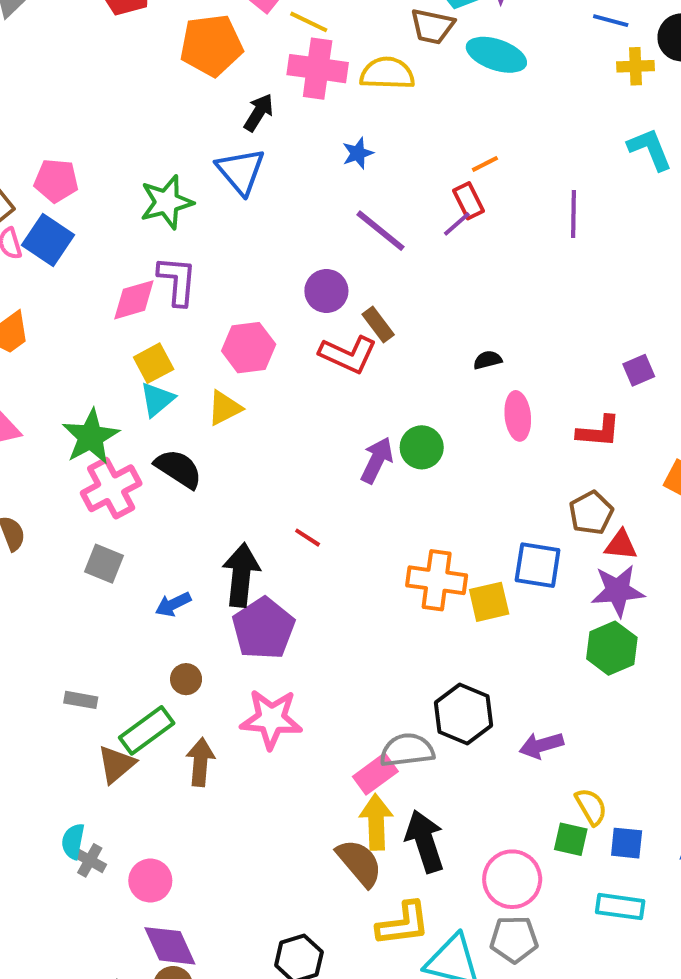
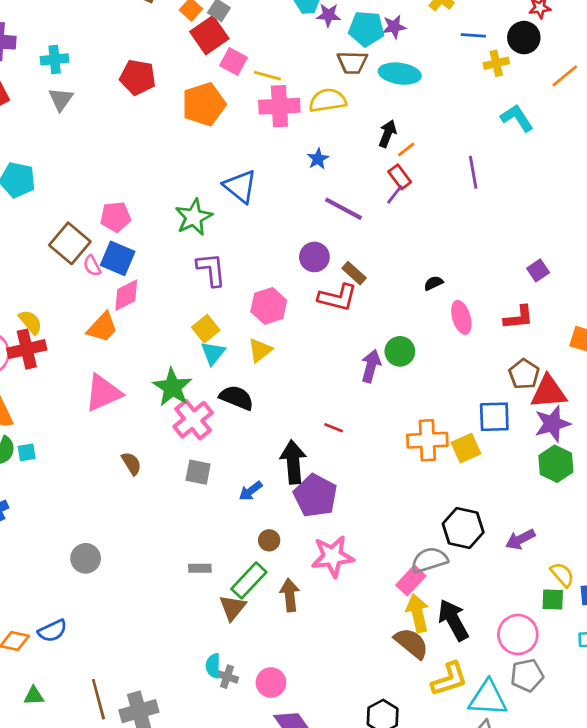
black arrow: (259, 112) -> (387, 134), moved
pink diamond: (134, 300) -> (126, 295), moved
red triangle: (621, 545) -> (549, 392), size x1.6

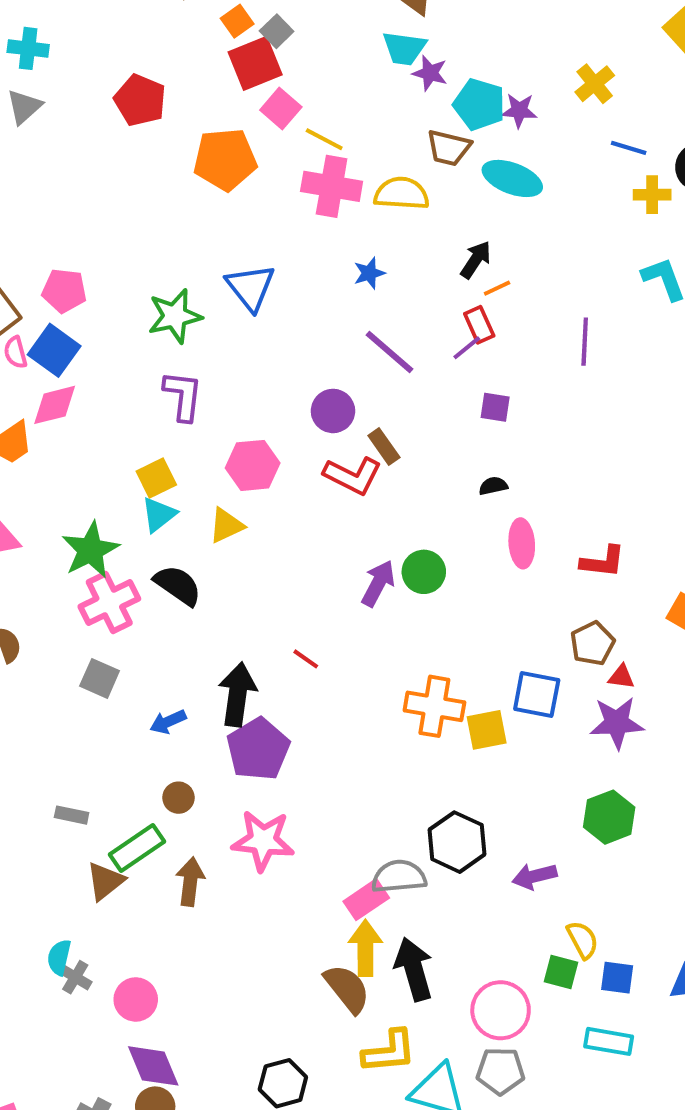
purple square: (538, 270) -> (495, 407), moved, turned 30
red triangle: (549, 392) -> (621, 677), size x0.5
green hexagon: (556, 464) -> (609, 817), moved

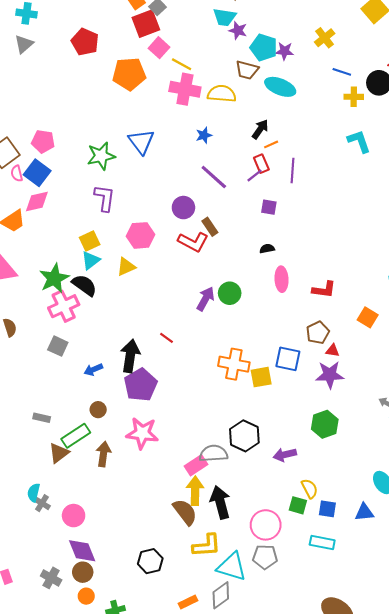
purple line: (585, 342) -> (293, 171), moved
black semicircle: (178, 585) -> (84, 285), moved

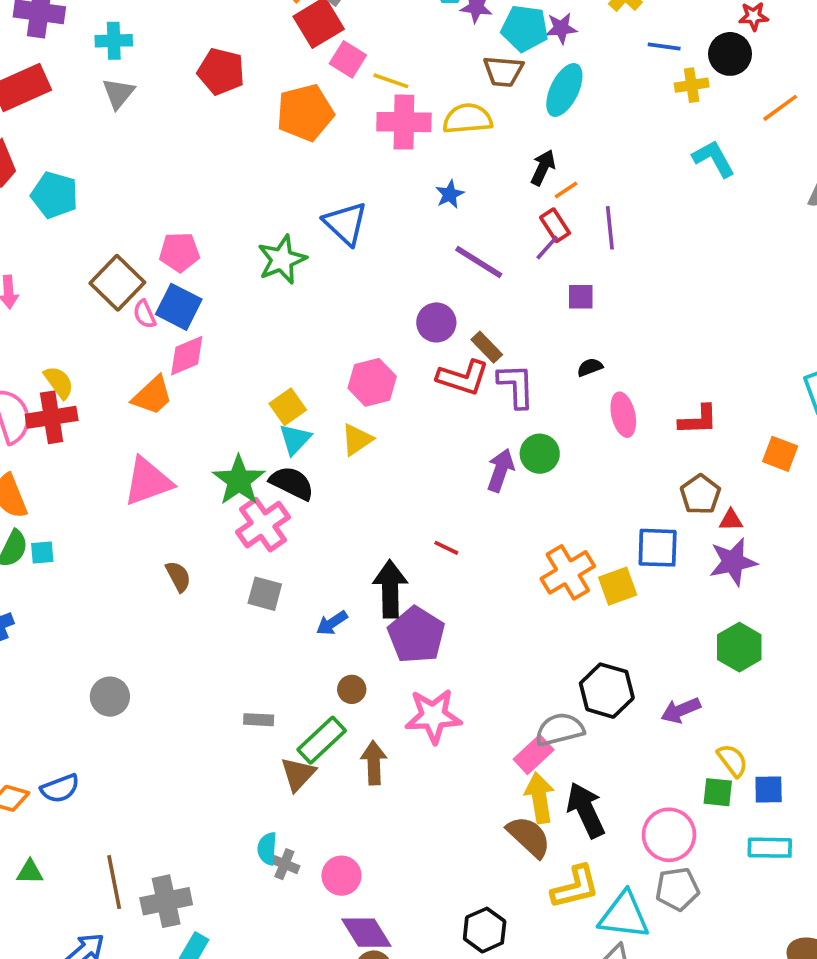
cyan ellipse: (280, 87) -> (564, 90), turned -76
purple L-shape: (105, 198) -> (516, 386), moved
orange cross: (234, 364) -> (568, 572), turned -32

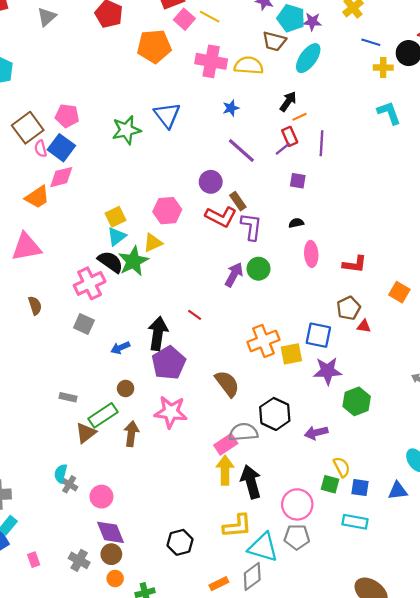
yellow line: (391, 81) -> (210, 17), moved
green star: (239, 480) -> (133, 261), moved
purple star: (733, 562) -> (327, 371), moved
brown semicircle: (529, 837) -> (227, 384), moved

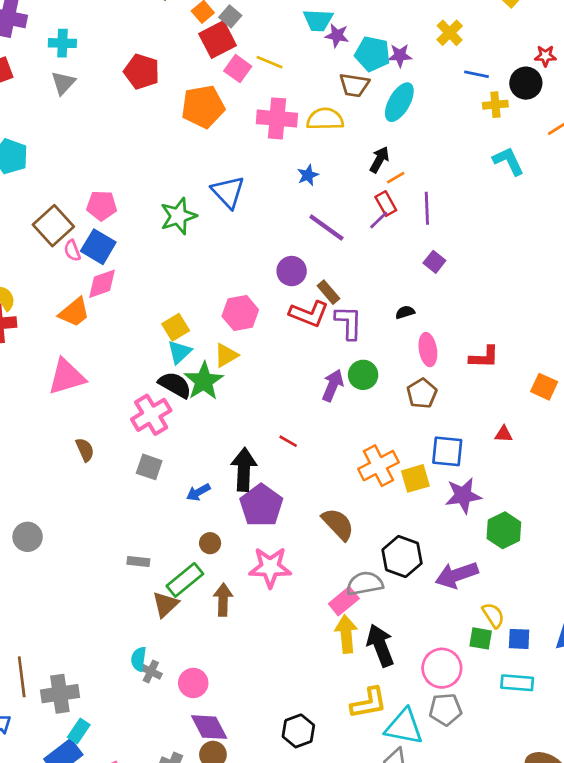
purple square: (298, 181) -> (434, 262), moved, turned 35
brown pentagon: (349, 308) -> (422, 393), moved
purple arrow: (316, 433) -> (457, 575), size x1.4

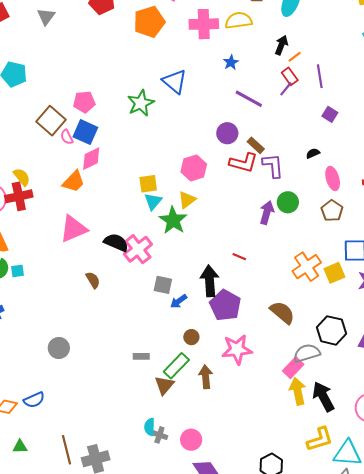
yellow square: (176, 327) -> (148, 184), turned 30
black semicircle: (175, 385) -> (116, 242), moved
gray square: (149, 467) -> (163, 285), moved

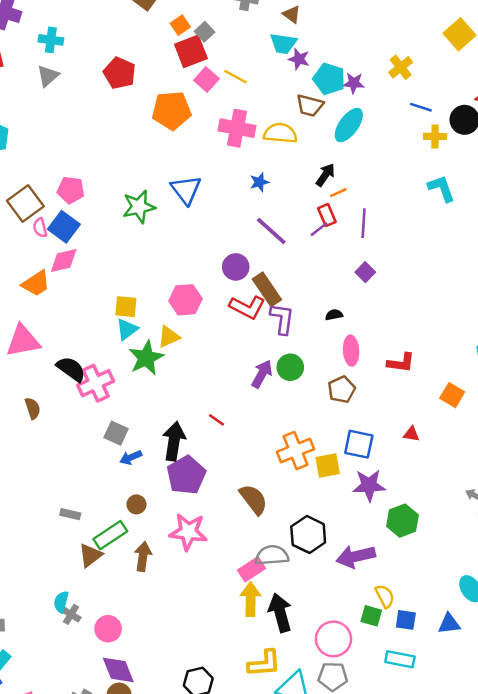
brown rectangle: (256, 145) -> (267, 289), size x1.5

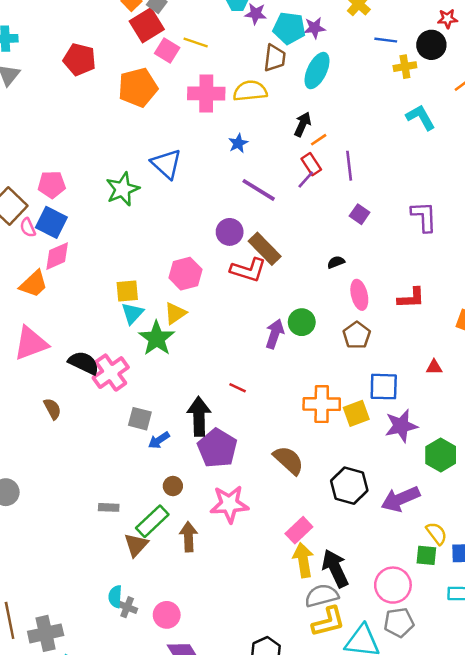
brown trapezoid: (310, 105) -> (275, 58), turned -88
purple L-shape: (282, 319) -> (424, 217), moved
orange cross: (296, 450) -> (322, 404), turned 32
gray semicircle: (272, 555) -> (322, 596), moved

